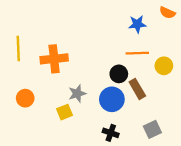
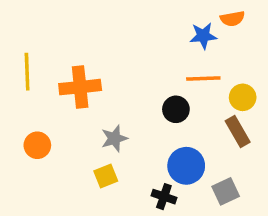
orange semicircle: (167, 13) -> (232, 19), moved, turned -35
brown rectangle: (137, 89) -> (238, 132), moved
blue circle: (112, 99) -> (186, 166), moved
yellow square: (64, 112) -> (106, 176), moved

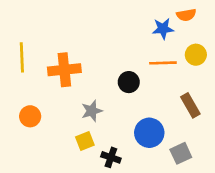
yellow circle: (243, 97) -> (196, 55), moved
black circle: (176, 109) -> (129, 82), moved
black cross: (164, 197) -> (111, 157), moved

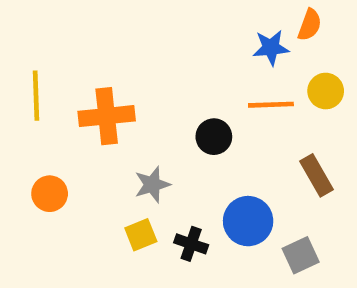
orange semicircle: (186, 15) -> (310, 25), turned -60
black cross: (111, 157) -> (191, 244), moved

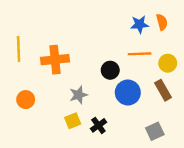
orange semicircle: (310, 25) -> (162, 22), moved, turned -35
yellow circle: (326, 91) -> (168, 63), moved
blue circle: (248, 221) -> (128, 93), moved
black cross: (191, 244) -> (98, 125), turned 35

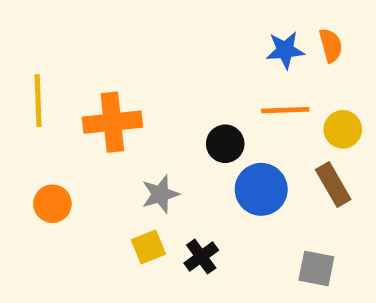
gray square: (155, 131) -> (316, 269), turned 36

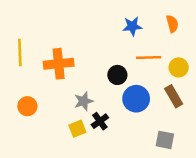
blue star: (285, 50) -> (132, 26), moved
black cross: (201, 257) -> (100, 121), moved

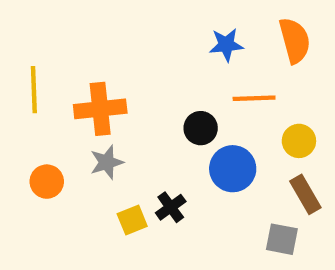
orange semicircle: (172, 24) -> (295, 40), size x1.5
yellow circle: (179, 67) -> (299, 141), moved
brown rectangle: (174, 96) -> (305, 194), moved
gray star: (84, 101) -> (107, 162), moved

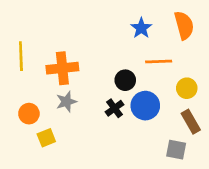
blue star: (226, 45) -> (141, 28), turned -30
black cross: (171, 207) -> (115, 108), moved
yellow square: (132, 220) -> (46, 138), moved

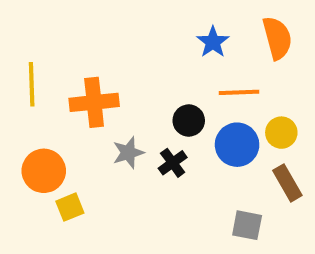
gray star: (66, 102) -> (128, 153), moved
blue circle: (145, 106) -> (237, 145), moved
orange circle: (29, 114) -> (44, 171), size x1.4
gray square: (176, 150) -> (247, 225), moved

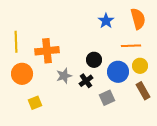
orange line: (239, 92) -> (131, 46), moved
orange circle: (44, 171) -> (22, 74), moved
gray square: (247, 225) -> (107, 98), moved, turned -35

